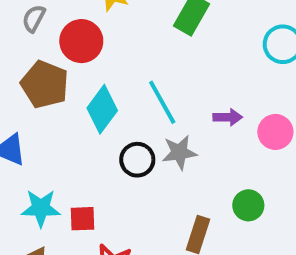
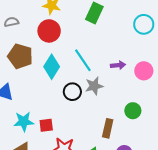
gray semicircle: (34, 18) -> (11, 22), turned 56
red circle: (81, 41) -> (49, 31), moved

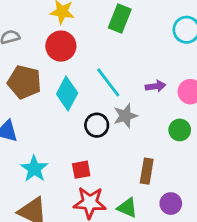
green circle: (133, 111) -> (180, 130), moved
cyan star: (24, 121) -> (34, 169), turned -30
red square: (46, 125) -> (81, 170), moved

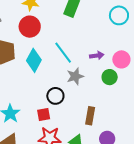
black circle: (97, 125) -> (55, 96), moved
green circle: (180, 130) -> (110, 77), moved

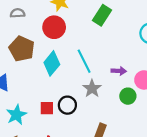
gray star: (75, 76) -> (92, 88), turned -30
red square: (44, 115) -> (47, 108), moved

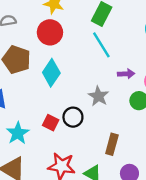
cyan line: (84, 61) -> (101, 45), moved
red square: (47, 108) -> (51, 123), turned 32

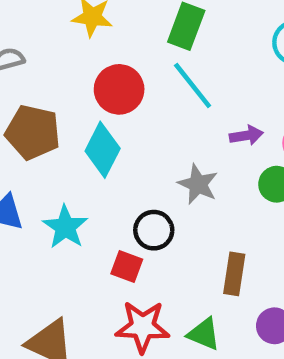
red circle: (50, 32) -> (119, 89), moved
red square: (51, 123) -> (127, 267), moved
cyan star: (18, 133) -> (65, 227), moved

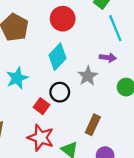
cyan line: (193, 85) -> (115, 28), moved
purple arrow: (246, 135) -> (108, 58), moved
cyan diamond: (103, 150) -> (58, 57), moved

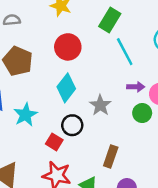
purple arrow: (108, 58) -> (136, 87), moved

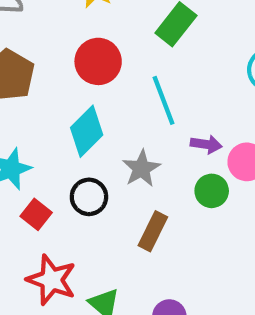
cyan line: (125, 52) -> (163, 100), moved
red square: (54, 142) -> (36, 214), moved
brown rectangle: (111, 156) -> (153, 231), moved

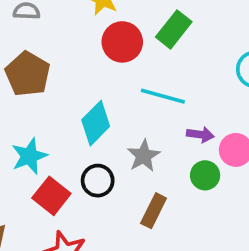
red circle: (98, 61) -> (122, 42), moved
cyan line: (163, 100) -> (163, 96), turned -54
red square: (36, 214) -> (51, 196), size x1.4

